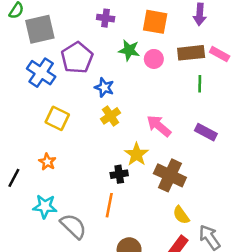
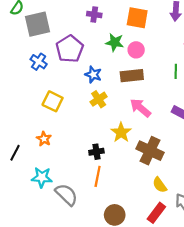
brown rectangle: (191, 53) -> (132, 76), moved
blue cross: (41, 73) -> (39, 62), size x0.7
black cross: (119, 174) -> (96, 152), moved

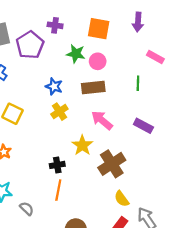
purple pentagon: (70, 49) -> (30, 45), moved
brown cross: (150, 151) -> (112, 164), turned 32
gray semicircle: (66, 195) -> (27, 209), size x0.6

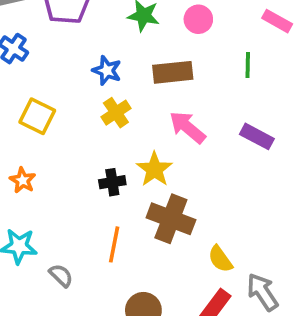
pink circle: (98, 61) -> (198, 19), moved
brown cross: (112, 164) -> (171, 219), moved, turned -36
black cross: (57, 165) -> (112, 182), moved

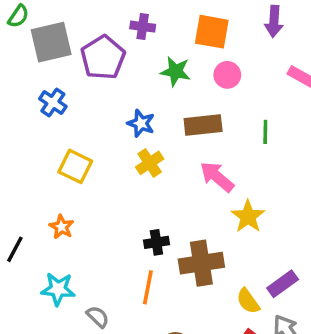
green line: (248, 65) -> (265, 132), moved
purple rectangle: (257, 136) -> (283, 284), moved, turned -64
yellow star: (154, 169) -> (248, 216), moved
black cross: (112, 182) -> (156, 242), moved
brown cross: (171, 219) -> (201, 263), turned -30

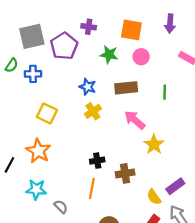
green semicircle: (18, 16) -> (12, 65), moved
blue cross: (53, 103) -> (33, 74), turned -35
orange star: (62, 227) -> (38, 151), size x1.6
brown cross: (201, 263) -> (125, 173), size x0.7

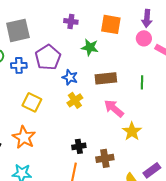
purple pentagon: (64, 46) -> (48, 57), moved
pink circle: (141, 57) -> (144, 38), moved

